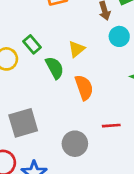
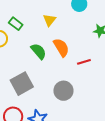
green semicircle: (55, 68) -> (39, 51), moved
red line: (111, 126) -> (84, 62), moved

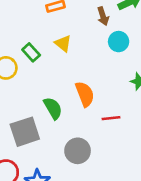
yellow triangle: (50, 20) -> (63, 43), moved, turned -40
green semicircle: (39, 51) -> (53, 108), moved

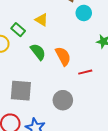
green semicircle: (53, 108) -> (38, 52), moved
gray square: (25, 132) -> (21, 91), turned 30

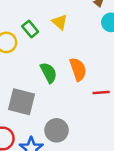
green semicircle: (38, 52) -> (49, 73), moved
gray circle: (63, 100) -> (57, 130), moved

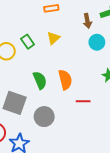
yellow triangle: (60, 22) -> (53, 38), turned 32
gray circle: (57, 130) -> (44, 117), moved

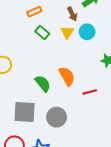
yellow triangle: (53, 38) -> (67, 32), moved
green rectangle: (28, 42) -> (42, 32), moved

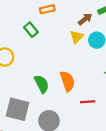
brown arrow: (72, 14) -> (85, 19), turned -112
green rectangle: (42, 32) -> (31, 30), moved

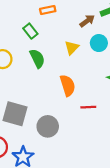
yellow triangle: (77, 37) -> (72, 48), moved
green semicircle: (42, 84) -> (37, 58), moved

